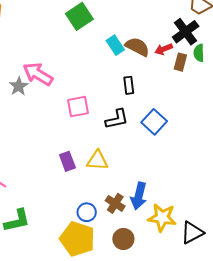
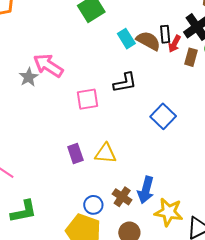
red arrow: (164, 49) -> (175, 44), turned -42
black rectangle: (129, 85) -> (165, 34), moved
black L-shape: (117, 119) -> (125, 83), moved

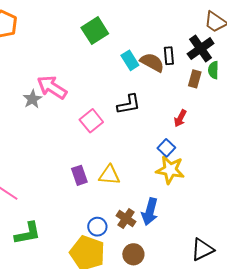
red arrow: (175, 44) -> (180, 118), moved
pink square: (87, 99) -> (91, 121), turned -30
blue square: (163, 116) -> (166, 148), moved, size x0.7
yellow star: (169, 212) -> (170, 170), moved

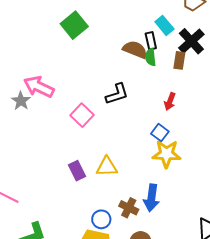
black cross: (201, 49) -> (191, 41), moved
cyan rectangle: (130, 60) -> (164, 25), moved
green semicircle: (213, 70) -> (150, 57), moved

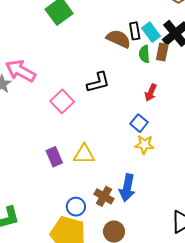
cyan rectangle: (164, 25) -> (151, 32), moved
green semicircle: (150, 57) -> (144, 54), moved
yellow star: (166, 154) -> (144, 145), size x0.7

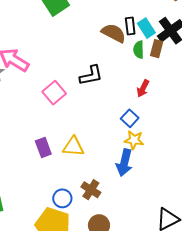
blue arrow: (127, 188) -> (124, 163), moved

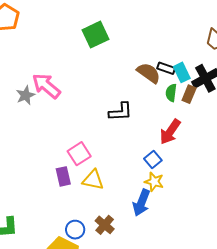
black rectangle: (130, 26) -> (166, 68), turned -72
red arrow: (143, 88) -> (170, 132), size x1.5
pink square: (54, 93) -> (79, 154), moved

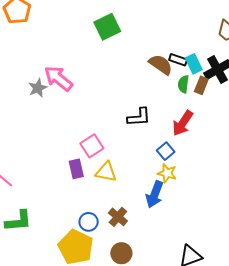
black L-shape: (121, 112) -> (139, 117), moved

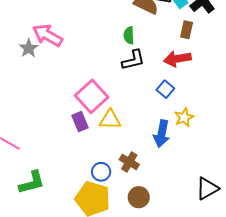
green semicircle: (183, 84) -> (129, 35), moved
brown rectangle: (201, 85) -> (187, 30), moved
red arrow: (183, 123) -> (177, 59), turned 56
pink square: (92, 146) -> (92, 96), size x1.4
yellow star: (167, 173) -> (184, 117), moved, turned -30

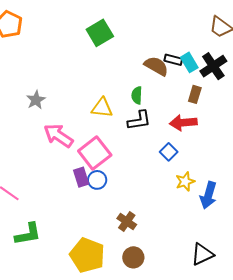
pink arrow: (47, 35) -> (58, 136), moved
yellow triangle: (110, 120) -> (102, 108), moved
blue arrow: (162, 134) -> (208, 195), moved
blue circle: (101, 172) -> (97, 180), moved

